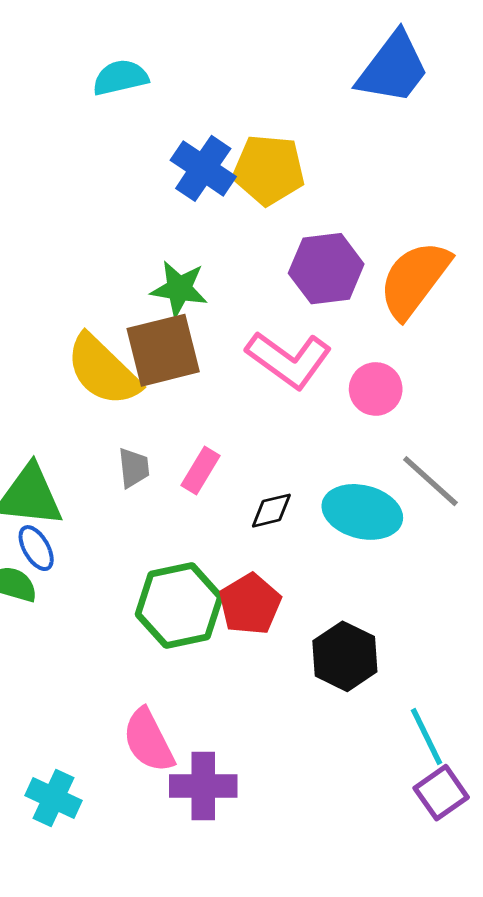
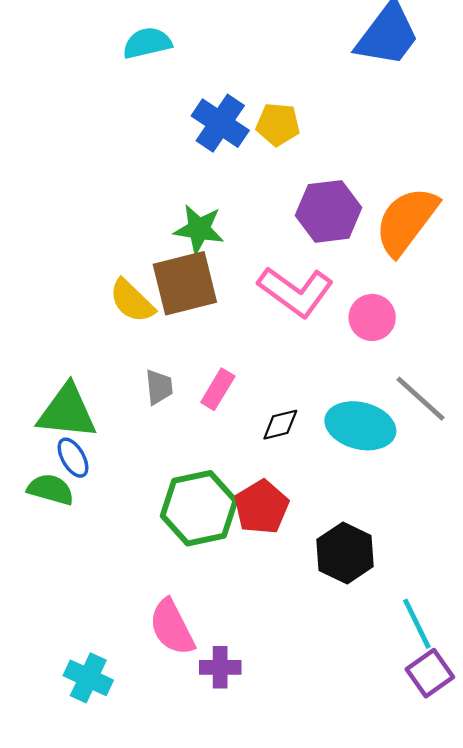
yellow pentagon: (269, 170) -> (278, 124), size x0.7
yellow semicircle: (103, 370) -> (132, 301), size x0.7
purple cross: (203, 786) -> (220, 667), size x0.7

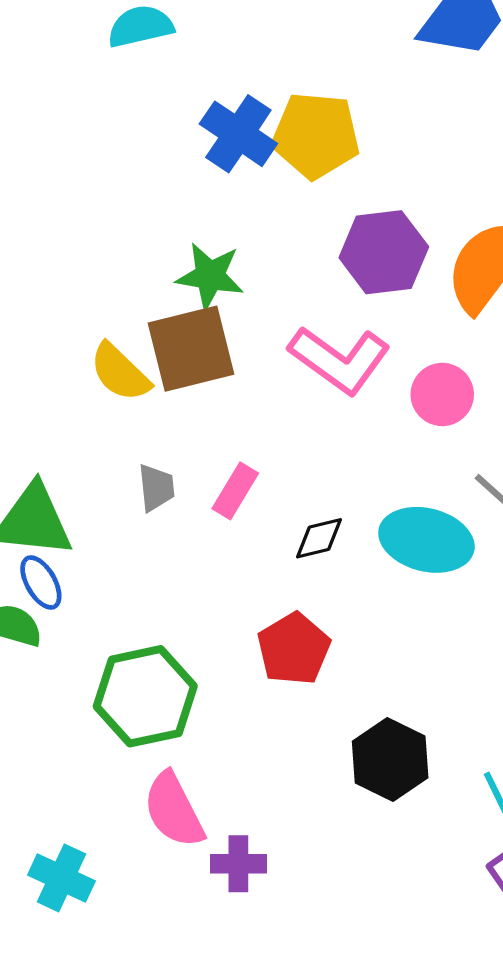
yellow pentagon: (278, 124) -> (316, 135), size x1.5
green hexagon: (199, 508) -> (145, 696), moved
black hexagon: (345, 553) -> (390, 759), moved

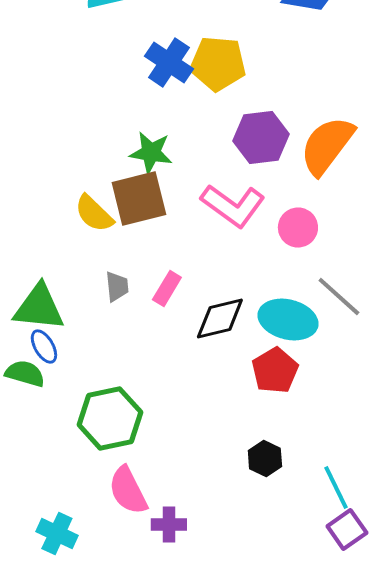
black diamond: (319, 538) -> (220, 319), size x1.6
red pentagon: (294, 649) -> (275, 371), moved
black hexagon: (390, 759) -> (265, 459), size x0.7

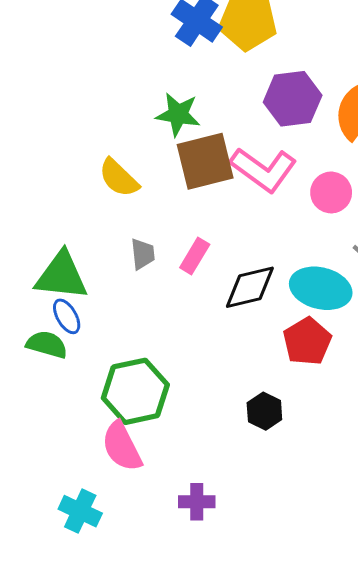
brown square: (139, 199) -> (205, 161), moved
black hexagon: (265, 459) -> (264, 411), moved
pink semicircle: (128, 491) -> (122, 447), moved

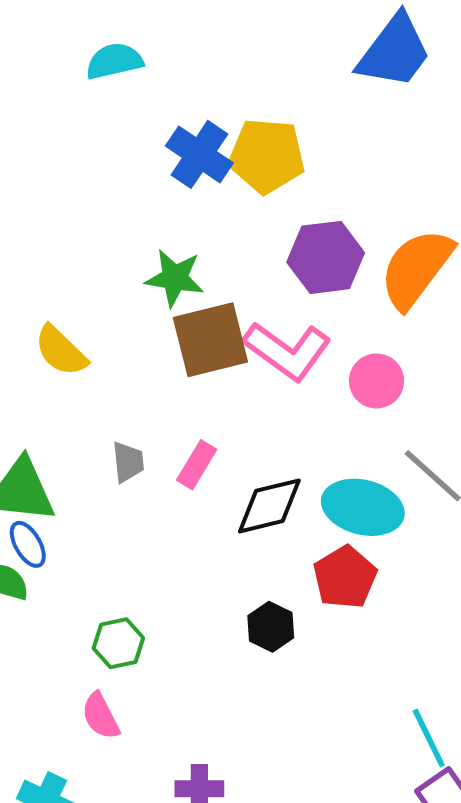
yellow semicircle: (119, 178) -> (61, 351), moved
green hexagon: (135, 391) -> (118, 643), size x0.6
black hexagon: (264, 411) -> (271, 627), moved
pink semicircle: (122, 447) -> (101, 716), size x0.7

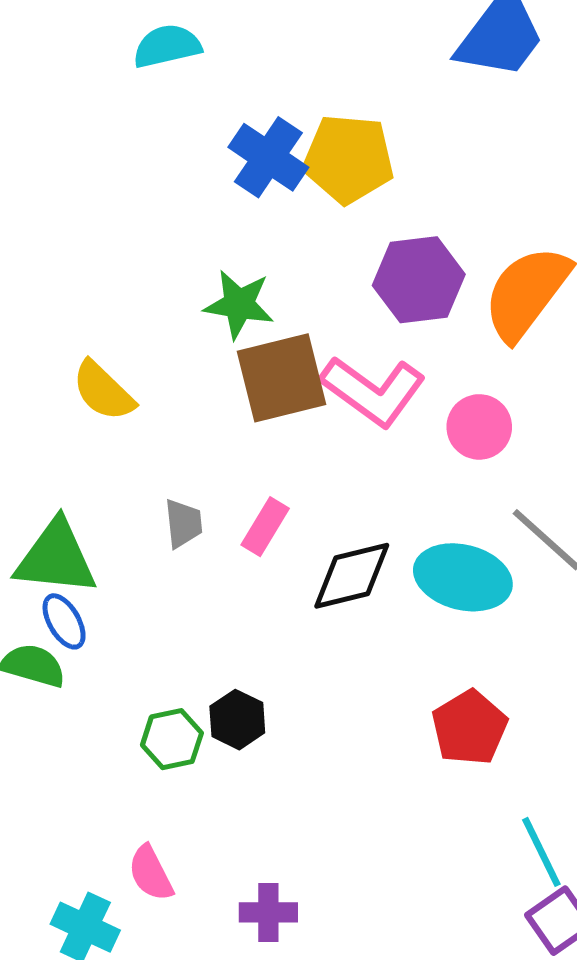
red pentagon: (345, 577) -> (469, 728), moved
black hexagon: (271, 627) -> (237, 720), moved
pink semicircle: (101, 716) -> (151, 873), moved

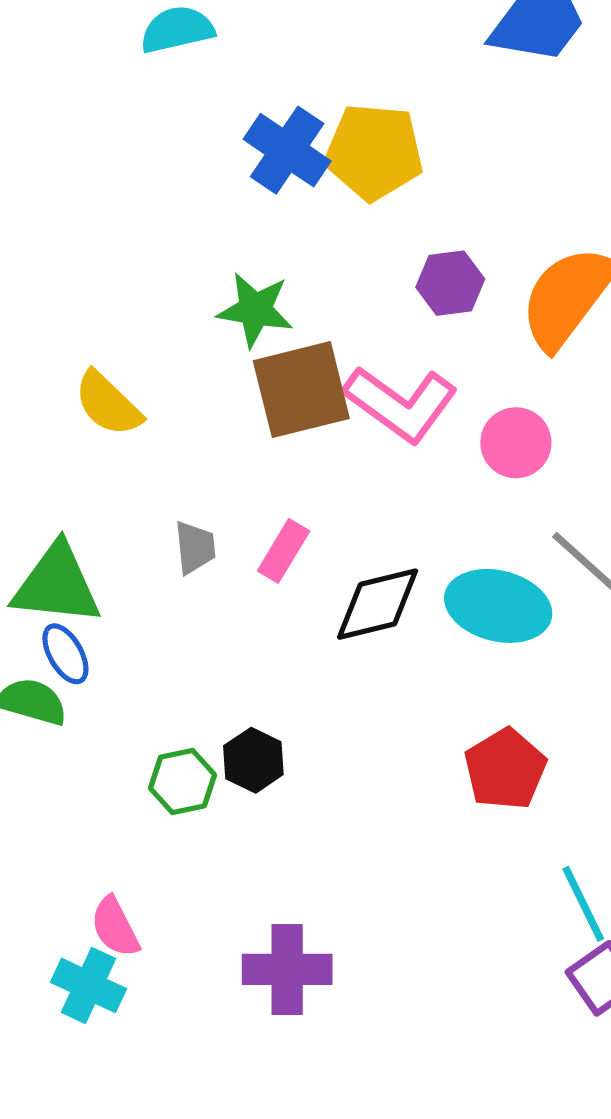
purple hexagon: (419, 280) -> (450, 283), size x0.7
pink semicircle: (151, 873) -> (115, 927), moved
purple cross: (268, 912) -> (287, 969), size x1.4

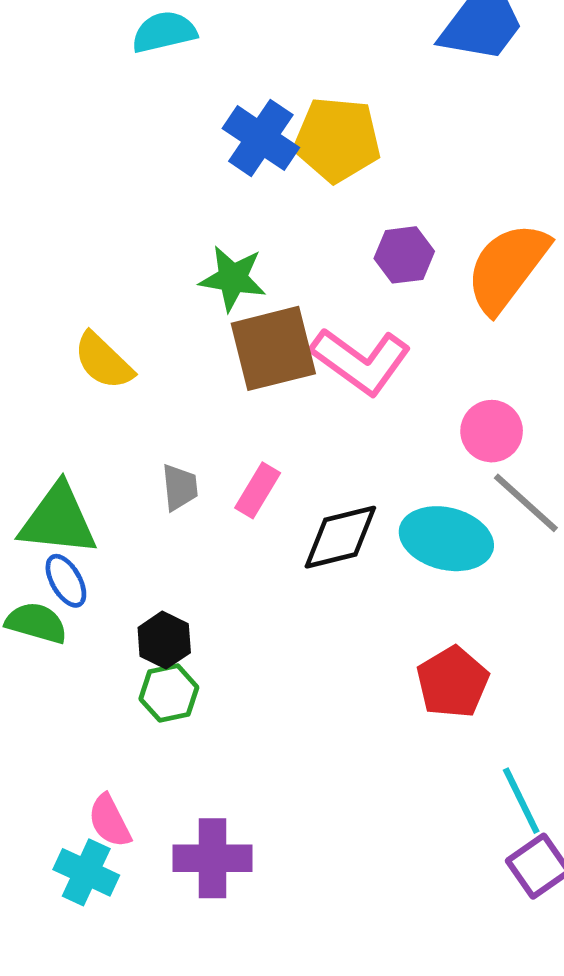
pink circle: (516, 443) -> (492, 431), moved
black hexagon: (253, 760) -> (164, 640), moved
purple cross: (287, 969) -> (212, 858), moved

